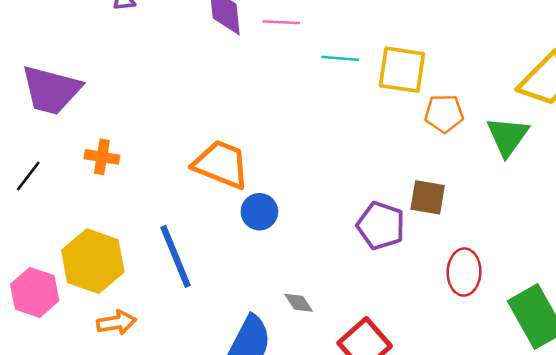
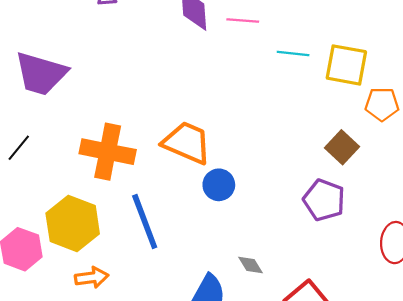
orange cross: (102, 157) -> (108, 152), moved, size x1.8
brown square: (428, 197) -> (342, 147), moved, turned 32

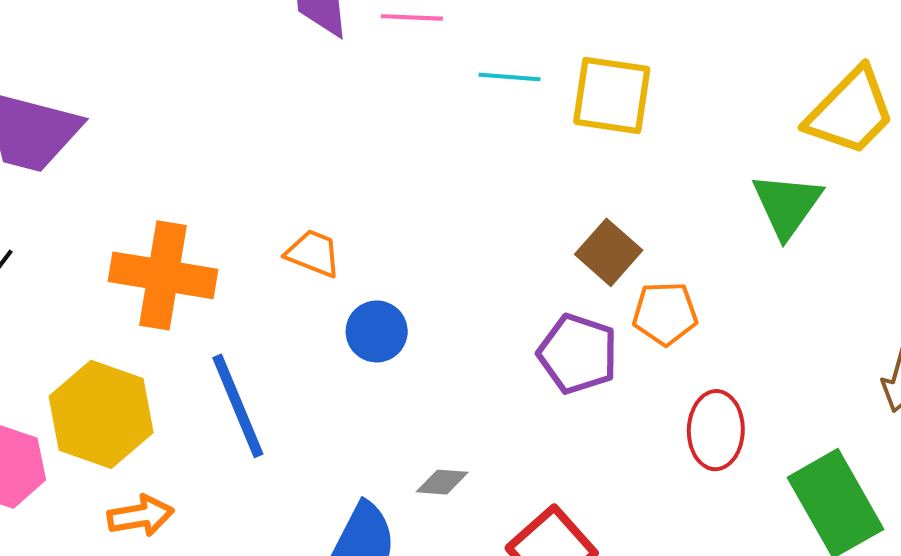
orange pentagon: (382, 104) -> (665, 313), moved
orange trapezoid: (187, 143) -> (313, 253), size x0.6
gray diamond: (251, 265) -> (442, 482), turned -52

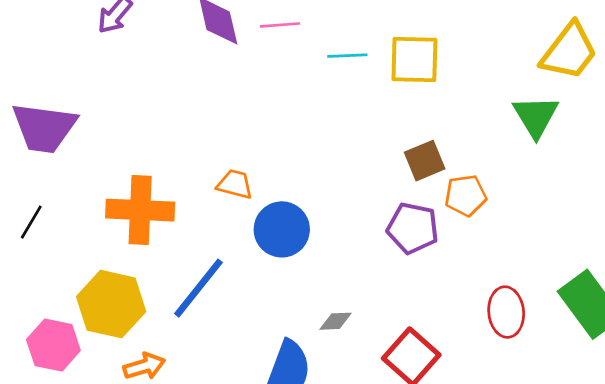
brown square: (609, 252) -> (425, 161), turned 33
blue circle: (377, 331) -> (282, 229), size x1.4
blue line: (238, 406) -> (198, 288), turned 68
red ellipse: (716, 430) -> (506, 312), moved

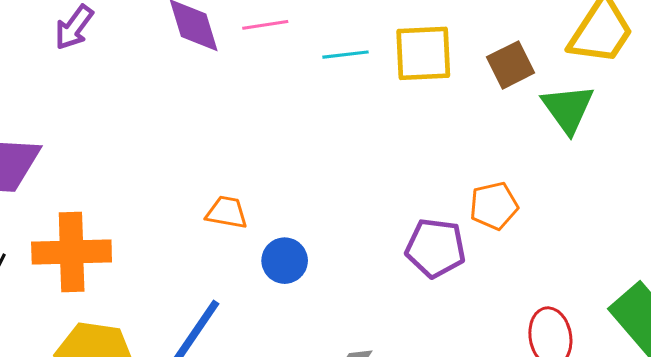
brown square: (425, 161) -> (511, 65), moved
orange cross: (140, 210) -> (72, 252), moved
blue circle: (282, 229) -> (285, 261), size x0.7

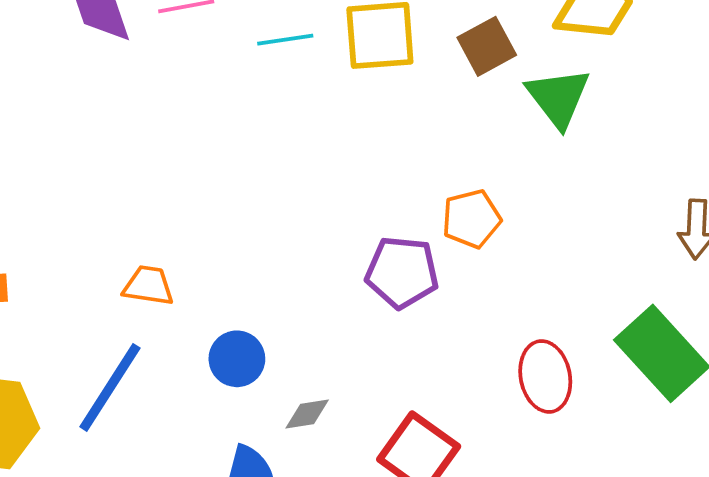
orange trapezoid: (227, 212) -> (148, 286), moved
blue circle: (285, 261) -> (237, 359), moved

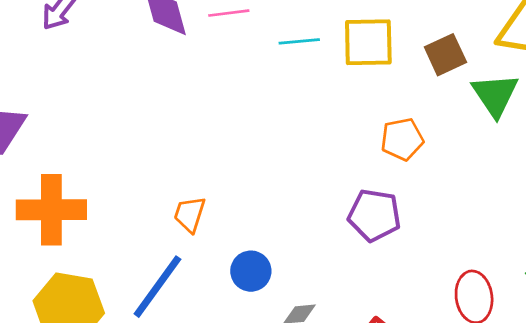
orange pentagon: (471, 219) -> (402, 139), moved
orange trapezoid: (148, 286) -> (190, 214), turned -84

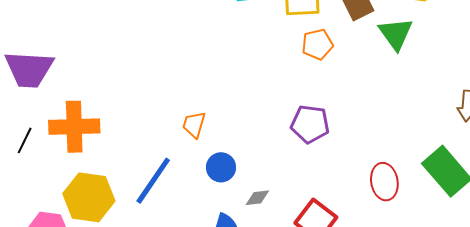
orange pentagon: (402, 139) -> (317, 44), moved
orange trapezoid: (190, 214) -> (194, 125), moved

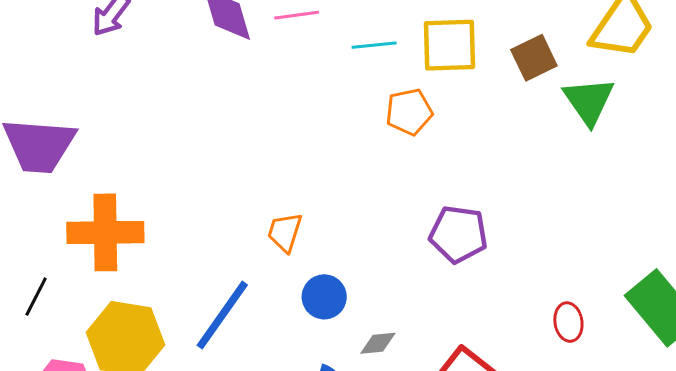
orange pentagon: (317, 44) -> (409, 112), moved
black line: (25, 140) -> (36, 297), moved
red ellipse: (384, 182) -> (568, 322), size x0.7

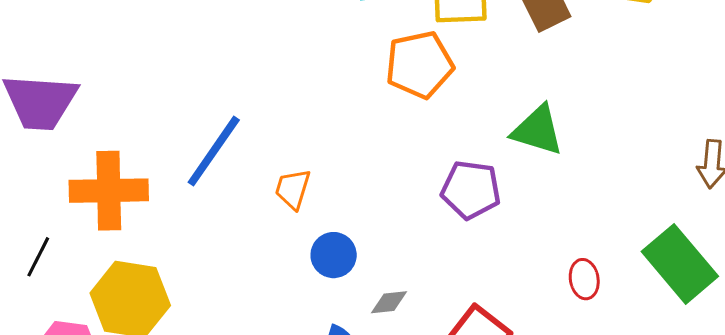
green triangle: (589, 101) -> (538, 130), moved, turned -38
orange pentagon: (409, 112) -> (419, 65), size x1.4
blue line: (222, 315) -> (214, 151), moved

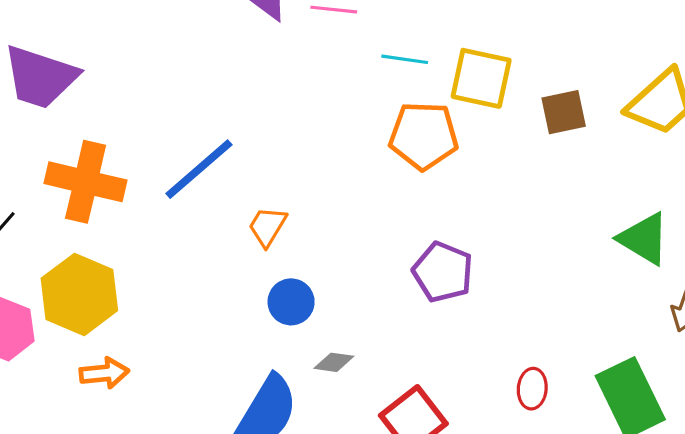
green triangle: (538, 130) -> (644, 239), moved

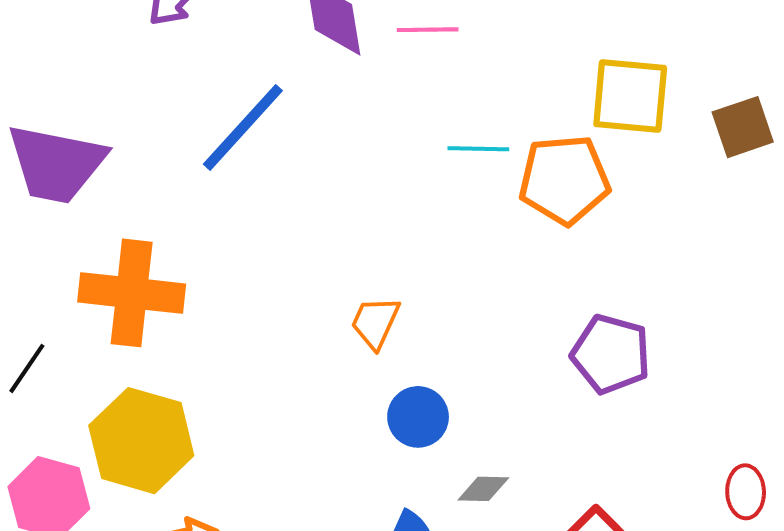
cyan line: (405, 59) -> (478, 149), moved
blue line: (199, 169) -> (243, 127), moved

